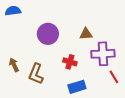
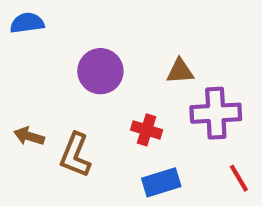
brown arrow: (14, 65) -> (29, 136), turned -48
red line: (114, 77) -> (239, 178), moved

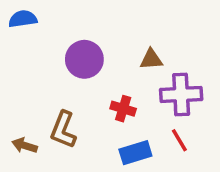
brown arrow: (29, 136) -> (25, 146), moved
red line: (239, 178) -> (179, 140), moved

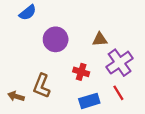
blue semicircle: (23, 19) -> (28, 13), moved, turned 150
purple cross: (181, 94) -> (120, 63), turned -32

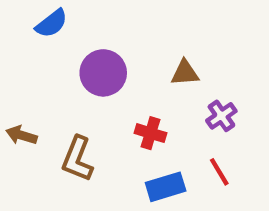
purple cross: (120, 63) -> (221, 116), size x0.6
brown arrow: (16, 96) -> (21, 135), moved

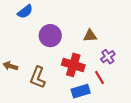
red cross: (150, 133) -> (73, 65), size x1.5
red line: (219, 172) -> (99, 78), moved

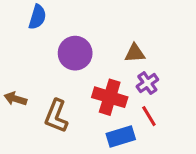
blue semicircle: (25, 12) -> (37, 17), turned -35
purple cross: (108, 57) -> (147, 83), moved

